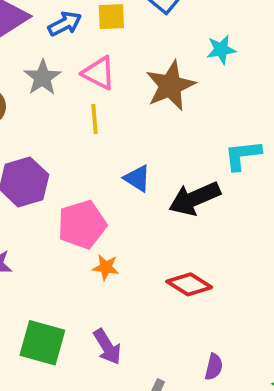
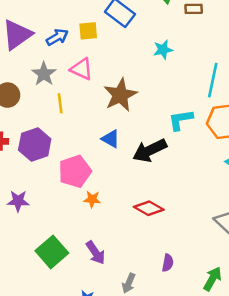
brown star: (170, 86) -> (120, 95), moved
yellow line: (95, 119) -> (60, 103), moved
green square: (42, 343) -> (52, 252), turned 36

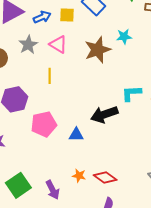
brown star: (120, 95) -> (98, 50), moved
yellow line: (60, 103) -> (50, 76), moved
blue triangle: (111, 139) -> (76, 135), moved, turned -35
orange star: (92, 199) -> (79, 176), moved
red diamond: (149, 208) -> (105, 177), moved

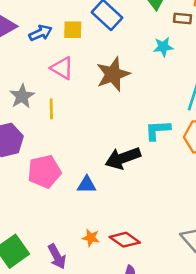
cyan star: (124, 37) -> (163, 47), moved
gray star: (28, 45) -> (22, 96), moved

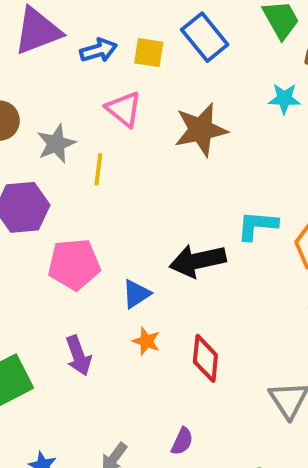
blue triangle: (87, 185) -> (136, 294), turned -42
orange star: (91, 238) -> (146, 341), moved
red diamond: (125, 240) -> (205, 358), moved, turned 52
purple arrow: (57, 256) -> (78, 356), moved

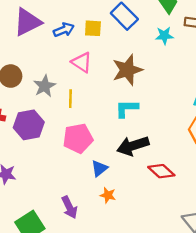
cyan star: (284, 99) -> (164, 36), moved
cyan L-shape: (257, 225) -> (127, 108), moved
pink pentagon: (74, 264) -> (78, 138), moved
red diamond: (205, 358) -> (161, 171), moved, turned -48

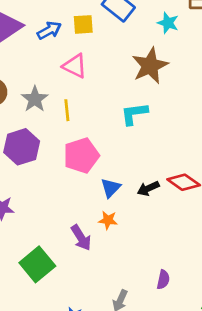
cyan star: (164, 36) -> (168, 23), turned 30
brown star: (127, 70) -> (150, 66), moved
black arrow: (133, 146) -> (148, 188), moved, size x0.6
orange star: (108, 195) -> (108, 220), moved

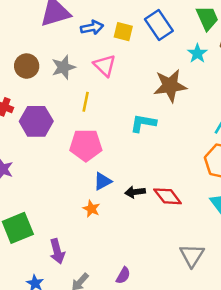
gray star: (35, 99) -> (63, 67), moved
purple arrow: (81, 238) -> (57, 251), moved

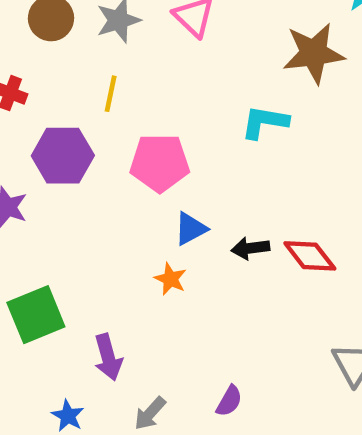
yellow line: (86, 102) -> (111, 94), moved
purple hexagon: (36, 121) -> (63, 156), moved

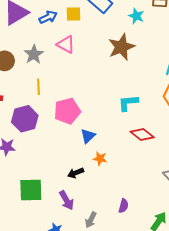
cyan L-shape: (265, 122) -> (128, 103), moved
black arrow: (250, 248) -> (76, 173), moved
orange star: (170, 279) -> (100, 159), moved
green square: (36, 315) -> (31, 190), turned 35

